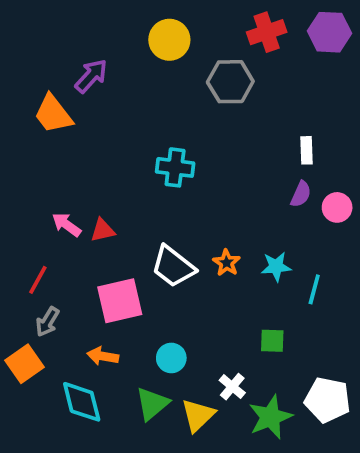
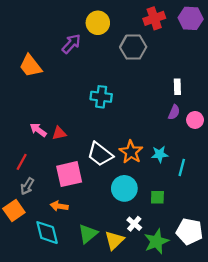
purple arrow: (91, 76) -> (71, 44), moved
orange star: (227, 263) -> (131, 152), size x1.5
cyan circle: (171, 358) -> (124, 188), moved, size x1.5

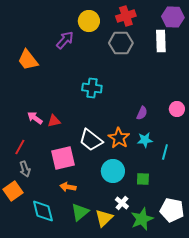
red cross: (154, 18) -> (126, 16), moved
white rectangle: (177, 87) -> (161, 41), moved, size x1.5
purple semicircle: (174, 112) -> (142, 113), moved
gray arrow: (27, 186) -> (25, 169), turned -49
orange arrow: (59, 206) -> (68, 187), moved

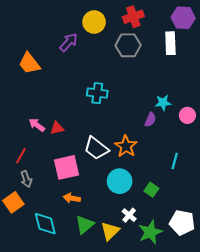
cyan star: (145, 140) -> (163, 103), moved
green square: (143, 179) -> (151, 190), turned 32

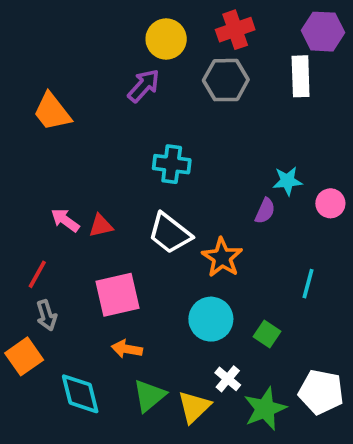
purple arrow: (69, 42) -> (144, 86), moved
white trapezoid: (96, 148) -> (170, 233), moved

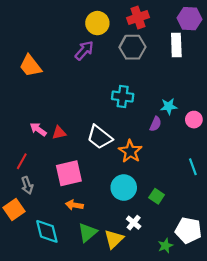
cyan cross: (172, 164) -> (123, 97), moved
cyan line: (308, 284) -> (193, 167), moved, turned -35
green star: (265, 409) -> (165, 246), moved, size x0.6

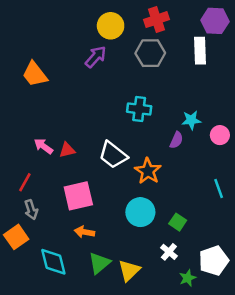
white cross: (134, 223) -> (169, 252), moved
white pentagon: (188, 230) -> (214, 261), turned -30

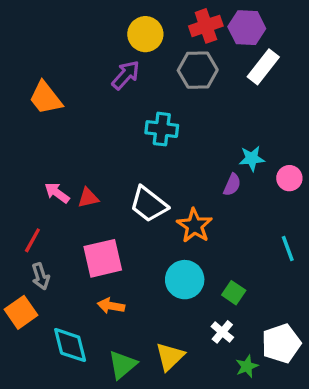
purple hexagon: (215, 21) -> (247, 28), moved
white rectangle: (200, 51) -> (263, 67), turned 40
cyan cross: (139, 109) -> (162, 129), moved
green triangle: (99, 263) -> (122, 365), moved

